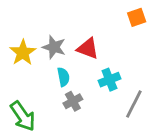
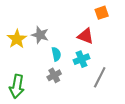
red triangle: (88, 48) -> (86, 36), moved
cyan semicircle: (63, 77) -> (56, 54), moved
green arrow: (23, 116) -> (17, 86), turned 45

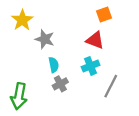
orange square: (102, 13) -> (104, 14), moved
yellow star: (17, 39) -> (22, 20), moved
cyan semicircle: (56, 54) -> (54, 65), moved

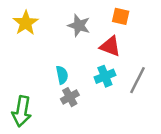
orange square: (104, 14) -> (121, 16), turned 32
gray star: (45, 39) -> (79, 26), moved
gray line: (111, 86) -> (137, 80), moved

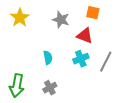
gray cross: (70, 97) -> (50, 88), moved

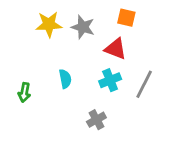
yellow star: (20, 18) -> (49, 24), moved, turned 30
green arrow: (17, 86) -> (24, 92), moved, size x0.6
gray cross: (50, 88) -> (96, 120), moved

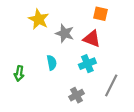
yellow star: (49, 24) -> (39, 19), turned 30
gray star: (83, 27) -> (65, 33), moved
gray line: (144, 84) -> (111, 85), moved

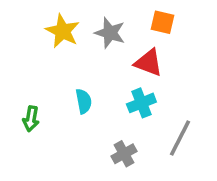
gray star: (65, 33) -> (110, 33), moved

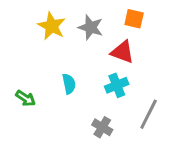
green arrow: (31, 119) -> (26, 98), turned -66
gray cross: (124, 154) -> (102, 127), turned -30

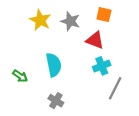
cyan semicircle: (69, 84) -> (54, 65), size x1.5
cyan cross: (117, 85) -> (102, 66), moved
gray cross: (102, 127) -> (56, 101), moved

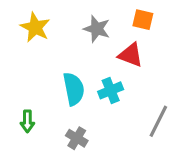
yellow star: (40, 20) -> (35, 27), moved
cyan cross: (102, 66) -> (111, 90), moved
green arrow: (20, 76) -> (27, 121), moved, turned 56

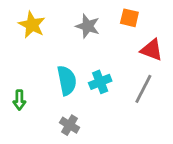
red triangle: (131, 55) -> (152, 50), moved
green arrow: (27, 121) -> (19, 100), moved
gray line: (158, 121) -> (143, 89), moved

